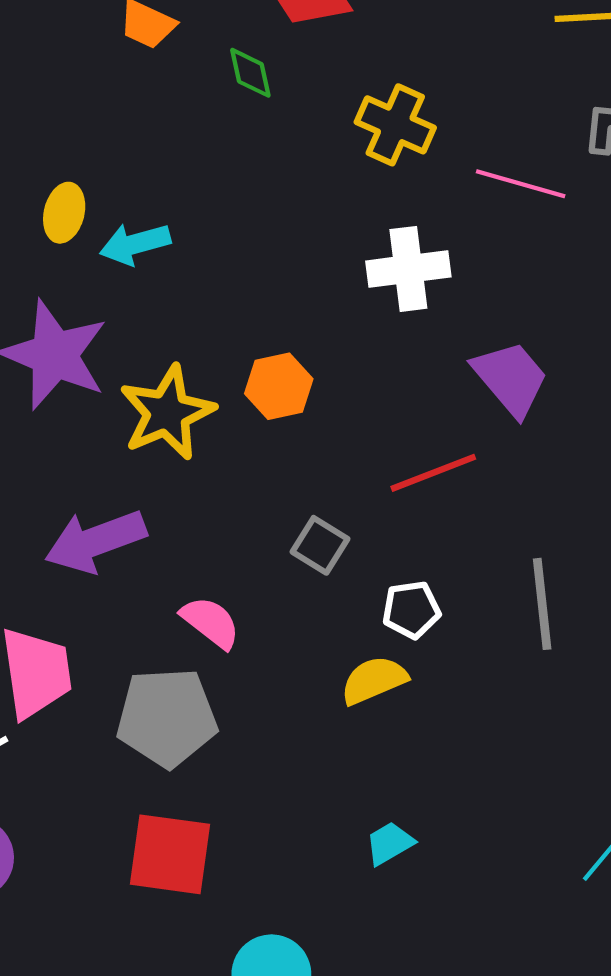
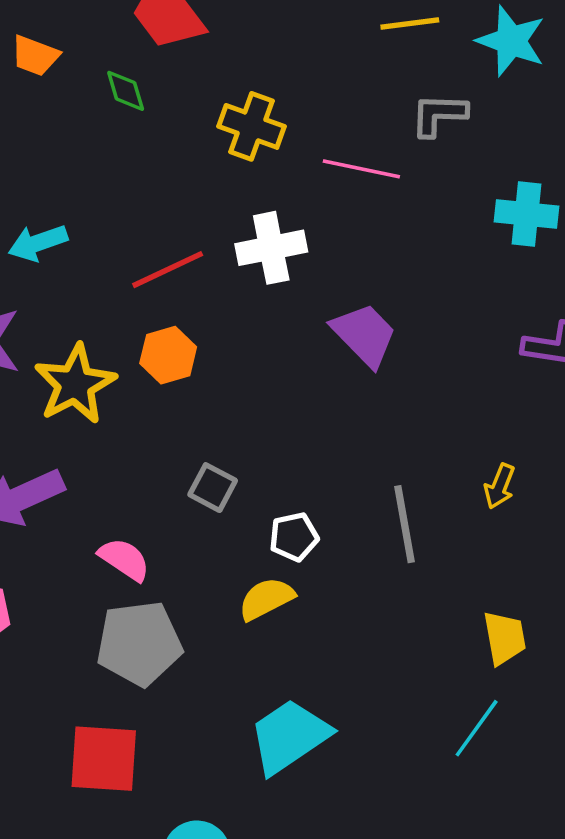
red line: (433, 473) -> (168, 270), moved
gray pentagon: (167, 717) -> (139, 643), moved
cyan trapezoid: (390, 843) -> (289, 736), size x2.0

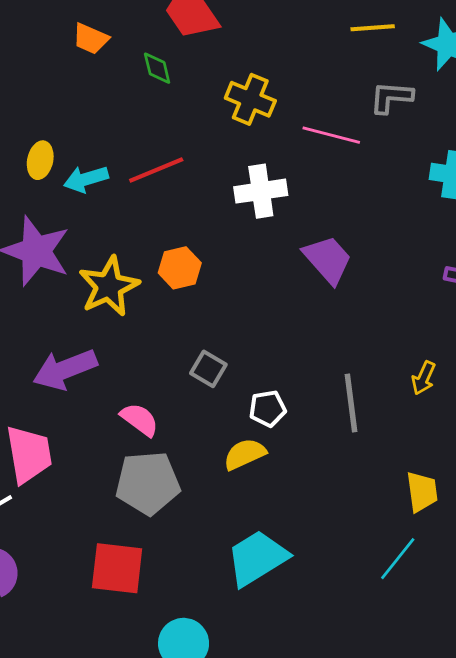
red line: (168, 270) -> (156, 170), moved

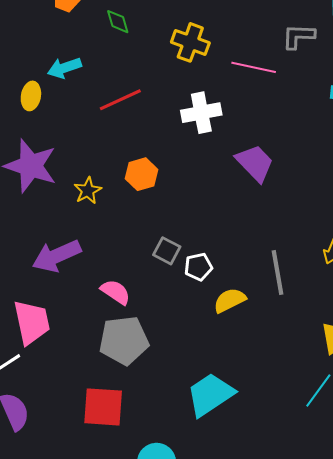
cyan arrow: (86, 179) -> (64, 68), moved
yellow star: (109, 286) -> (88, 191), size x0.6
white pentagon: (268, 409) -> (198, 267), moved
yellow semicircle: (245, 454) -> (230, 300), moved

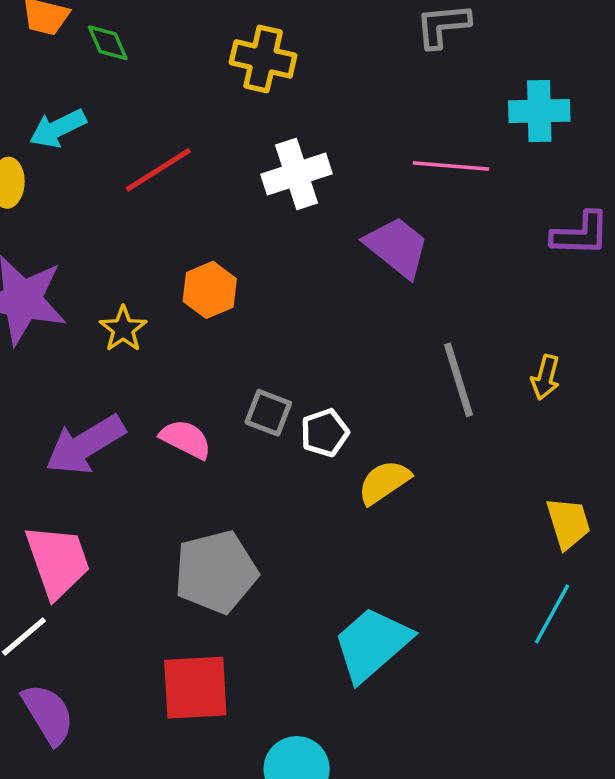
green diamond: (118, 22) -> (108, 43), moved
pink line: (254, 67) -> (451, 166), moved
gray line: (277, 272) -> (458, 380), moved
pink semicircle: (116, 292) -> (186, 439), moved

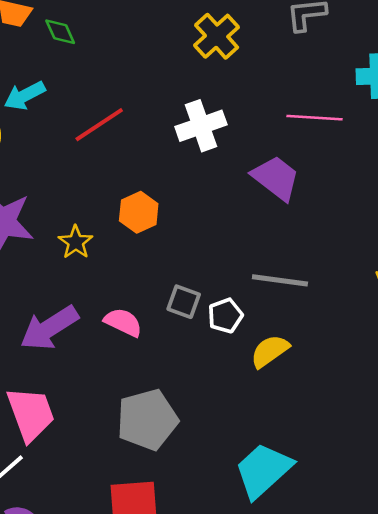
yellow cross: (263, 59) -> (217, 36), moved, turned 36
gray line: (458, 380) -> (280, 280), moved, turned -64

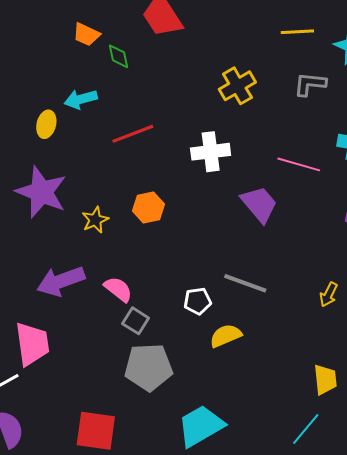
gray square: (184, 302) -> (136, 321), moved
gray pentagon: (147, 420) -> (149, 367), moved

